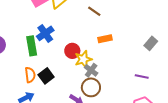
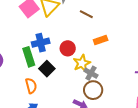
blue cross: (45, 33) -> (41, 43), turned 30
red circle: (72, 51) -> (68, 48), moved
black square: (46, 76) -> (47, 69), moved

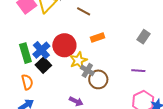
blue cross: (41, 43) -> (41, 50), moved, turned -30
red circle: (68, 48) -> (64, 45), size x1.5
brown circle: (93, 90) -> (98, 79), moved

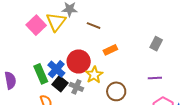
gray cross: (87, 70) -> (76, 87), moved

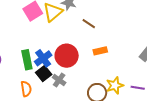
yellow star: (94, 75) -> (115, 85), moved

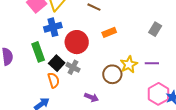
blue cross: (43, 58) -> (53, 27), moved, turned 30
orange semicircle: (26, 89) -> (54, 80), moved

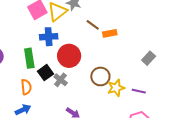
orange rectangle: (109, 32) -> (110, 33), moved
brown circle: (112, 74) -> (100, 76), moved
orange semicircle: (54, 80) -> (26, 87), moved

